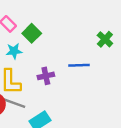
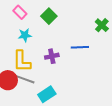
green square: (32, 33) -> (49, 16), moved

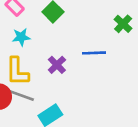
purple cross: (52, 56) -> (57, 65), turned -32

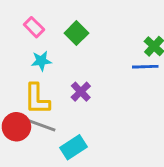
blue line: (94, 53) -> (145, 67), moved

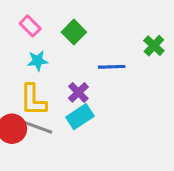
blue line: (145, 67) -> (112, 67), moved
cyan rectangle: (74, 147) -> (80, 117), moved

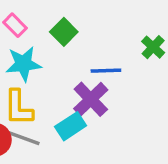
cyan star: (38, 61) -> (23, 64), size x1.5
purple cross: (78, 92) -> (91, 99), moved, size x1.5

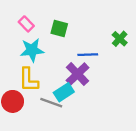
green square: (64, 32) -> (59, 28), turned -30
gray line: (23, 138) -> (51, 103), moved

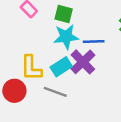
cyan star: (32, 50) -> (66, 37), moved
cyan rectangle: (64, 92) -> (61, 67), moved

